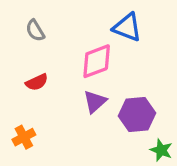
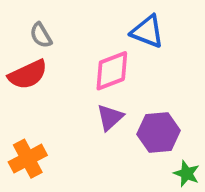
red semicircle: (37, 82) -> (28, 75), moved, size x1.5
orange cross: (24, 137) -> (28, 159), size x1.4

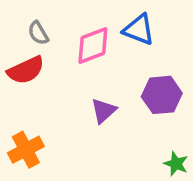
pink diamond: (112, 71) -> (93, 45), moved
purple hexagon: (159, 132) -> (162, 95), moved

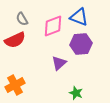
purple hexagon: (162, 95) -> (81, 44), moved
green star: (176, 164) -> (76, 93), moved

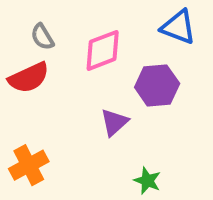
blue triangle: (79, 17) -> (178, 27), moved

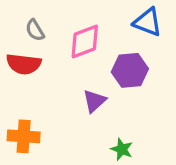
red semicircle: (29, 78) -> (24, 64), turned 32
orange cross: (29, 165) -> (24, 136), turned 32

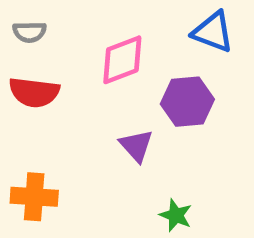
gray semicircle: (35, 30) -> (30, 32), moved, turned -60
purple triangle: (94, 101) -> (136, 146), turned -30

